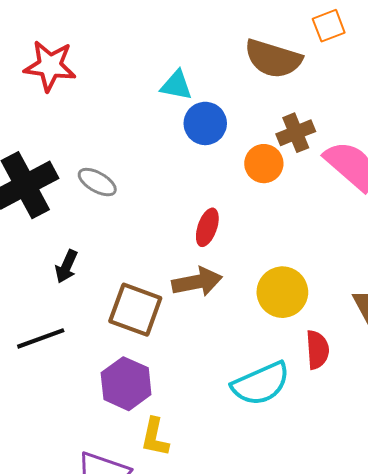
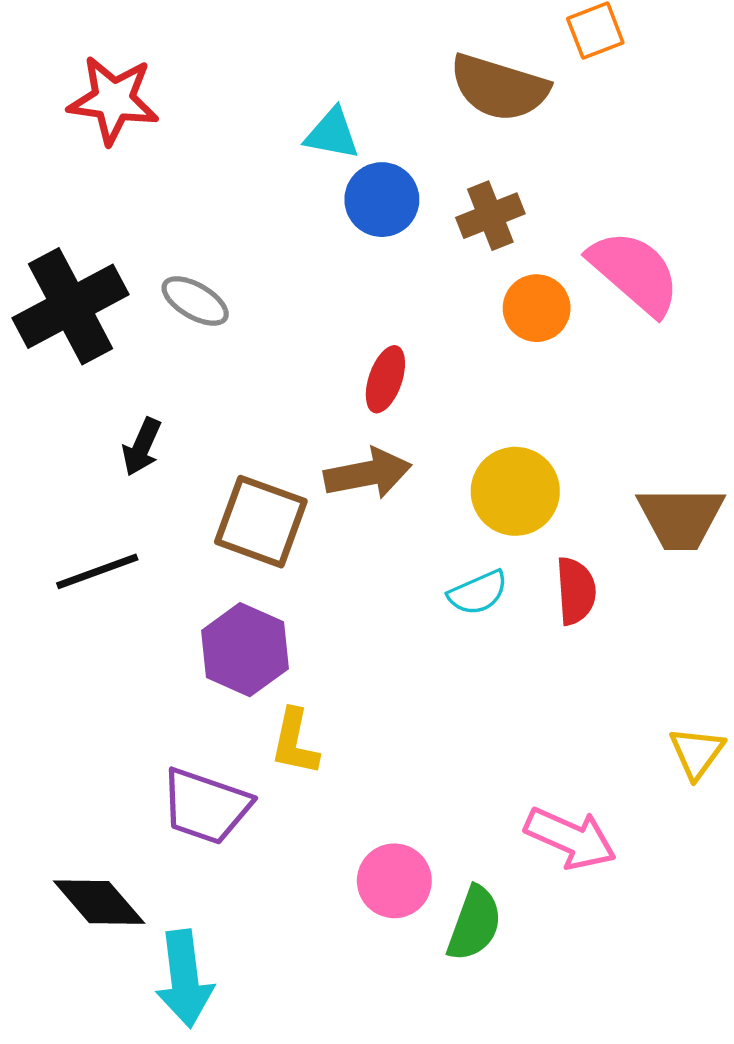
brown cross: (296, 133) -> (490, 216), moved
orange circle: (264, 164) -> (537, 308), moved
cyan semicircle: (261, 384) -> (478, 593), moved, size x0.6

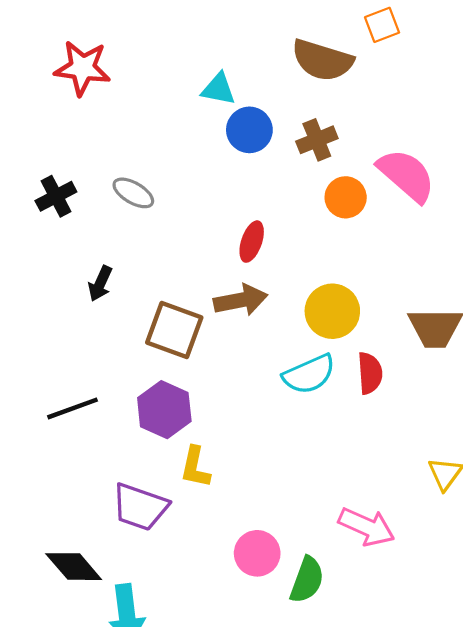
black cross: (71, 306) -> (56, 196), size x0.6
black line: (97, 571) -> (73, 408), moved
cyan semicircle: (478, 593) -> (309, 374), size x1.4

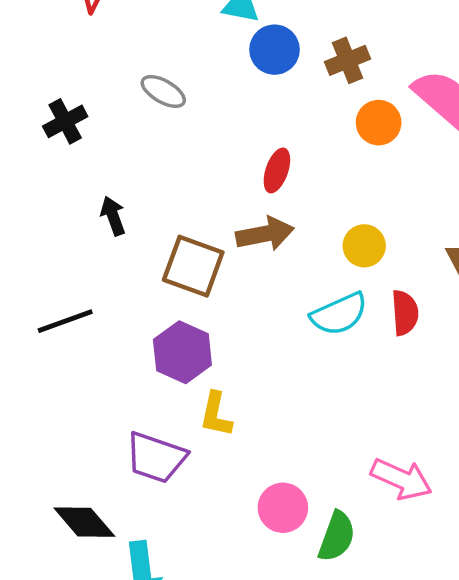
gray ellipse: (133, 193) -> (163, 91), moved
black arrow: (100, 284) -> (113, 216), turned 136
yellow circle: (332, 311) -> (364, 246), size x0.7
black line: (73, 408) -> (65, 321), moved

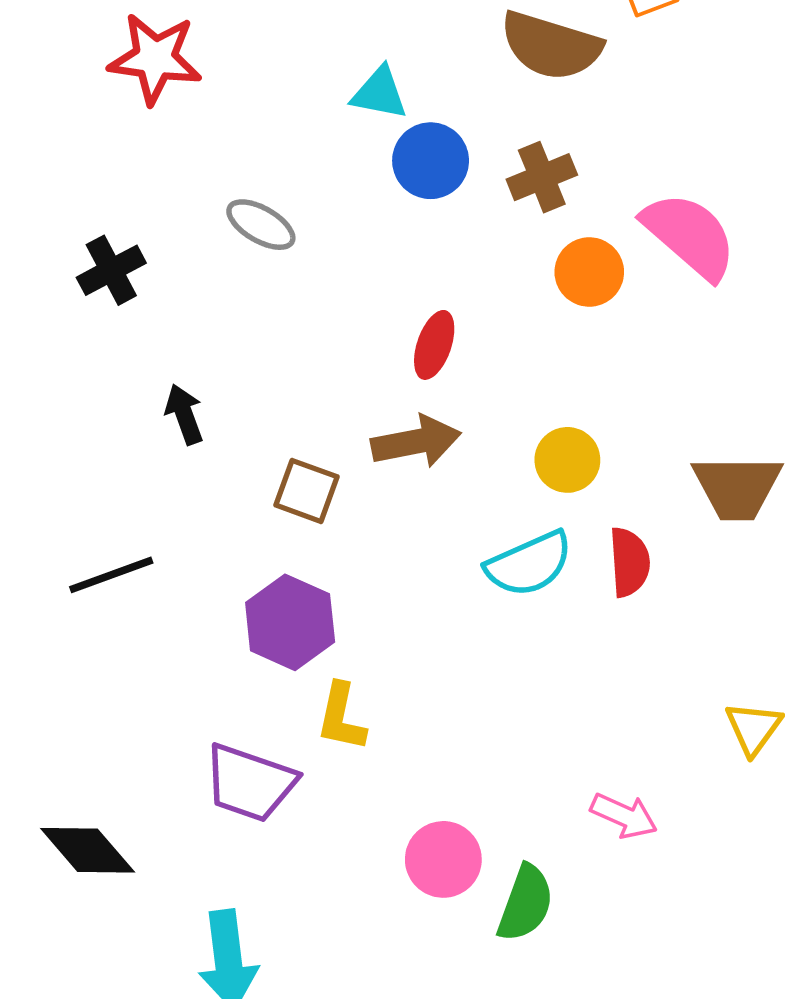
brown square: (193, 266) -> (306, 491), size x0.7
pink arrow: (401, 479) -> (624, 816), size x0.7
black diamond: (84, 522) -> (88, 850), moved

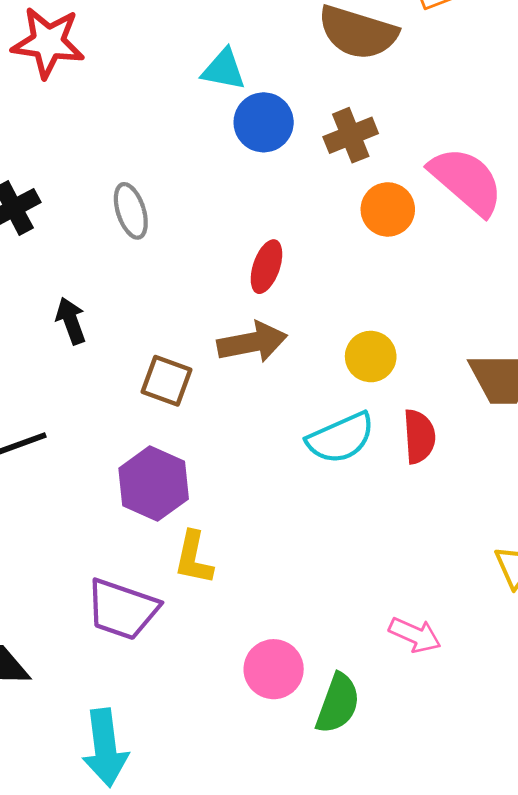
gray ellipse: (261, 225) -> (131, 211), moved, turned 42

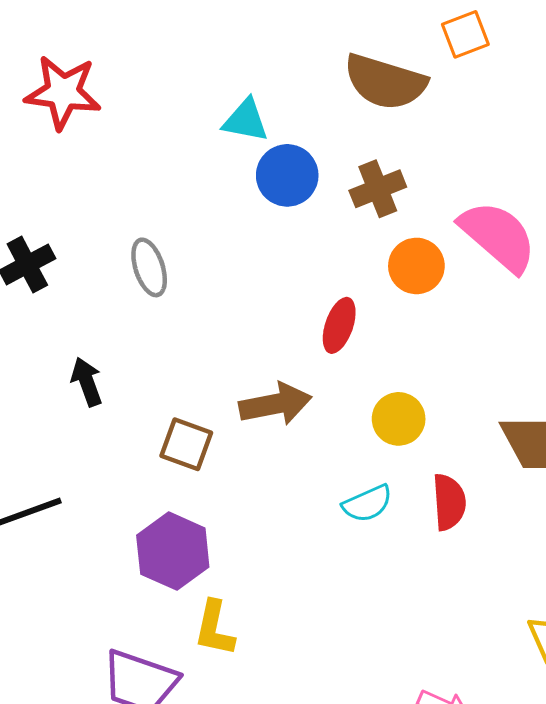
red ellipse: (266, 267) -> (339, 325), moved
cyan semicircle: (341, 438) -> (367, 504), size x0.7

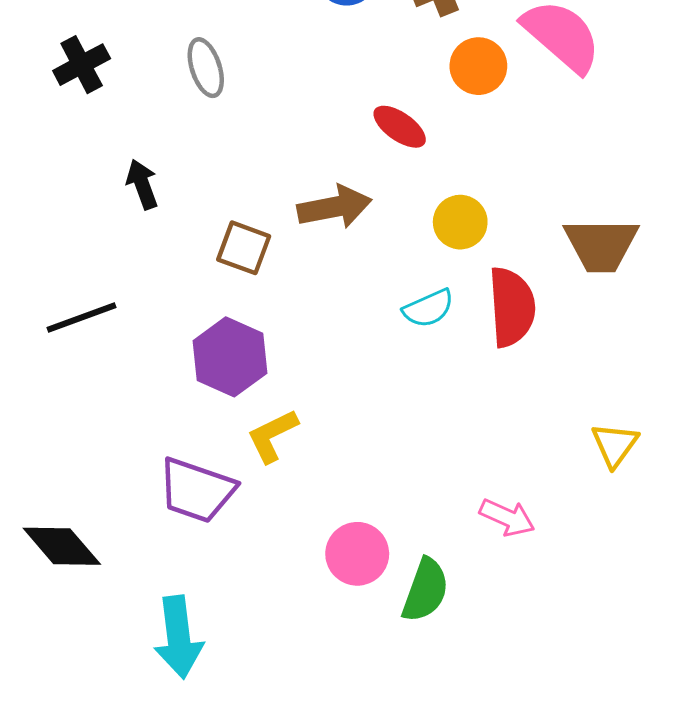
red ellipse: (339, 325) -> (400, 127), turned -74
red semicircle: (449, 502) -> (512, 307), size x1.4
yellow L-shape: (214, 628) -> (272, 436), turned 52

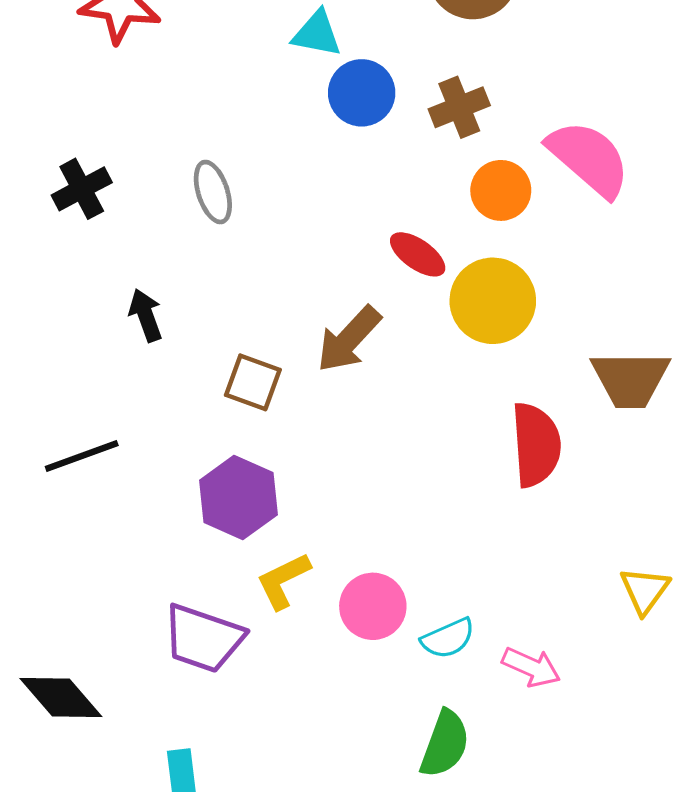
brown arrow: (335, 207) -> (349, 339), turned 144
yellow circle: (460, 222) -> (493, 301), moved, size x1.5
cyan semicircle: (428, 308) -> (448, 638), moved
pink circle: (357, 554) -> (373, 606), moved

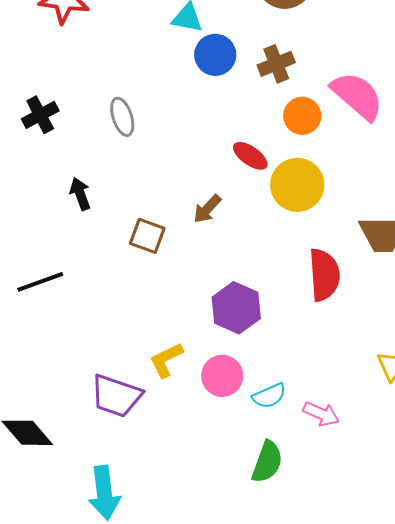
brown arrow: (349, 339) -> (207, 209), size x0.7
purple hexagon: (238, 498) -> (236, 308), moved

